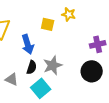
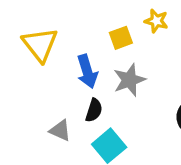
yellow square: (48, 24) -> (121, 38), turned -32
gray star: (53, 65) -> (129, 80), moved

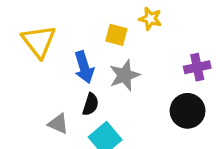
yellow square: (121, 38) -> (116, 35), turned 35

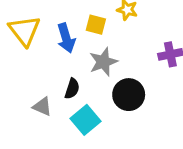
blue arrow: (84, 67) -> (66, 38), moved
black circle: (188, 111) -> (129, 95), moved

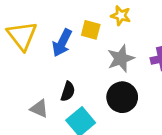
blue arrow: (66, 38) -> (62, 43), turned 44
gray star: (103, 62) -> (121, 59), moved

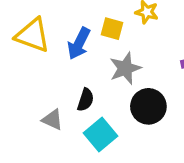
yellow triangle: (22, 36) -> (33, 35), turned -32
gray star: (121, 59) -> (125, 68), moved

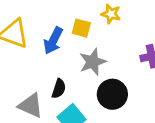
gray triangle: (52, 120) -> (31, 105), size x1.4

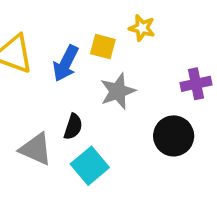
black circle: (112, 94) -> (174, 136), moved

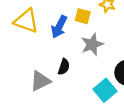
gray triangle: (36, 149) -> (40, 81), turned -50
cyan square: (90, 166) -> (105, 90), moved

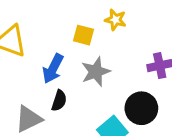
blue arrow: (59, 27) -> (53, 69), moved

